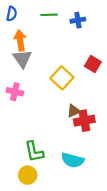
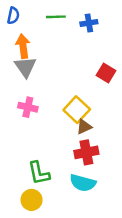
yellow square: (62, 78) -> (77, 110), moved
pink cross: (15, 92) -> (28, 107), moved
red cross: (84, 121) -> (86, 152), moved

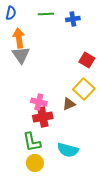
pink cross: (28, 107) -> (39, 102), moved
yellow square: (77, 110) -> (84, 89), moved
red cross: (86, 152) -> (43, 117), moved
yellow circle: (32, 200) -> (35, 163), moved

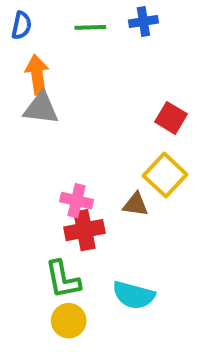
blue cross: (73, 19) -> (143, 22), moved
gray triangle: (21, 55) -> (41, 108), turned -48
brown triangle: (69, 104) -> (136, 205), turned 32

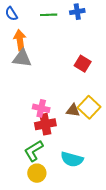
blue semicircle: (21, 25) -> (11, 14), turned 136
red square: (171, 118) -> (83, 64), moved
yellow square: (165, 175) -> (89, 107), moved
green L-shape: (63, 279) -> (34, 151), turned 70

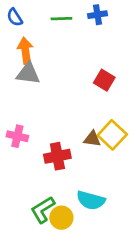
pink cross: (41, 108) -> (17, 136), moved
green L-shape: (34, 151) -> (43, 210), moved
yellow circle: (37, 173) -> (61, 218), moved

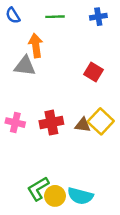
blue cross: (98, 15) -> (98, 17), moved
orange arrow: (25, 51) -> (36, 46), moved
red cross: (57, 156) -> (51, 123), moved
cyan semicircle: (91, 200) -> (80, 196), moved

